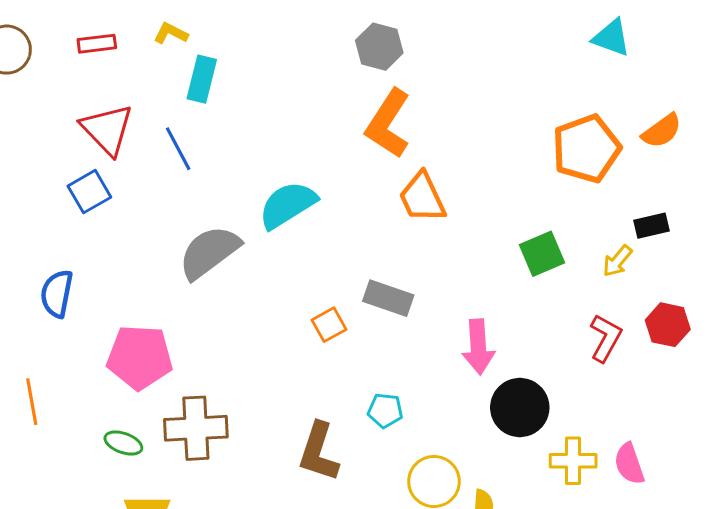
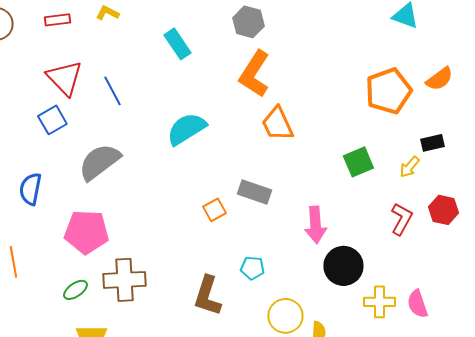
cyan rectangle: (202, 79) -> (177, 44), moved, turned -48
gray semicircle: (209, 252) -> (99, 162), moved
green ellipse: (123, 443) -> (75, 290), turned -55

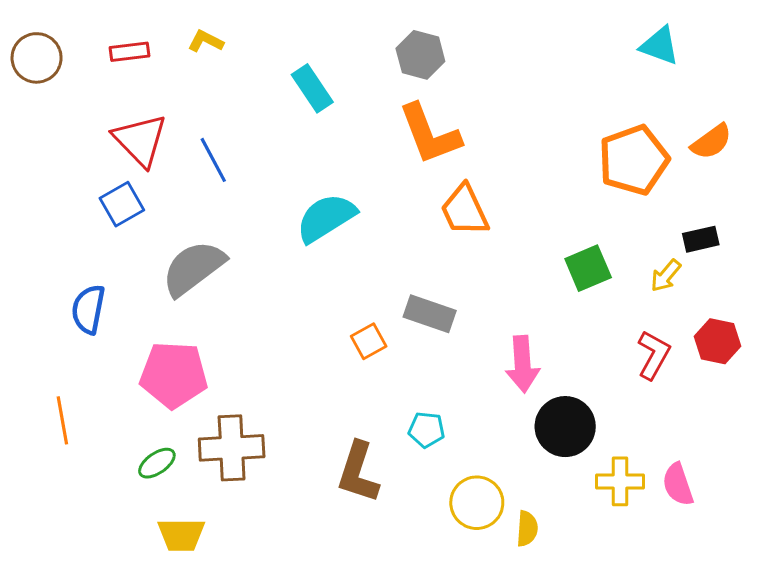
orange L-shape: (254, 74) -> (430, 134), turned -54

